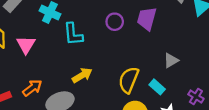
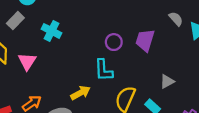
cyan L-shape: (73, 34) -> (104, 70), moved

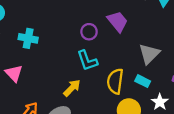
purple trapezoid: (145, 40) -> (117, 21), turned 140
gray triangle: (167, 81) -> (149, 54), size x1.5

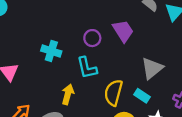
cyan cross: (28, 38) -> (51, 51), moved
yellow arrow: (72, 88) -> (68, 94), turned -36

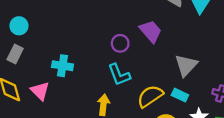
cyan cross: (51, 51) -> (62, 66), moved
yellow semicircle: (113, 93) -> (150, 96), turned 50

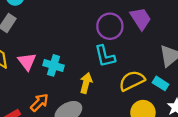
purple circle: (120, 43) -> (110, 26), size x1.5
cyan cross: (62, 66) -> (53, 65), moved

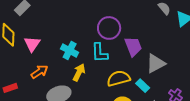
purple trapezoid: (141, 19) -> (133, 46), moved
cyan cross: (53, 65) -> (70, 51), moved
orange arrow: (39, 102) -> (39, 72), moved

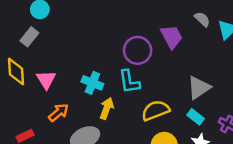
purple trapezoid: (133, 46) -> (172, 37), moved
cyan rectangle: (143, 86) -> (196, 117), moved

